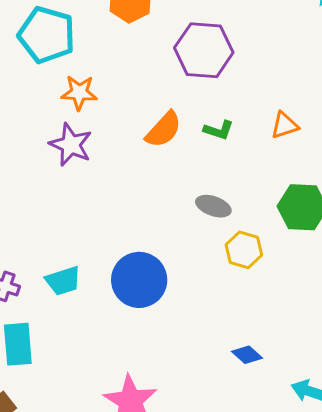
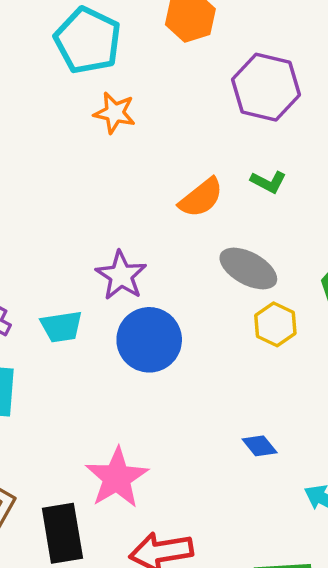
orange semicircle: (164, 130) -> (201, 198), moved
purple star: (71, 145) -> (121, 275), moved
gray ellipse: (213, 206) -> (248, 268), size x1.4

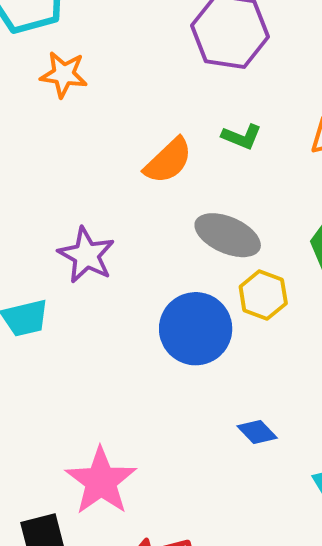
blue circle: (149, 340) -> (196, 329), moved

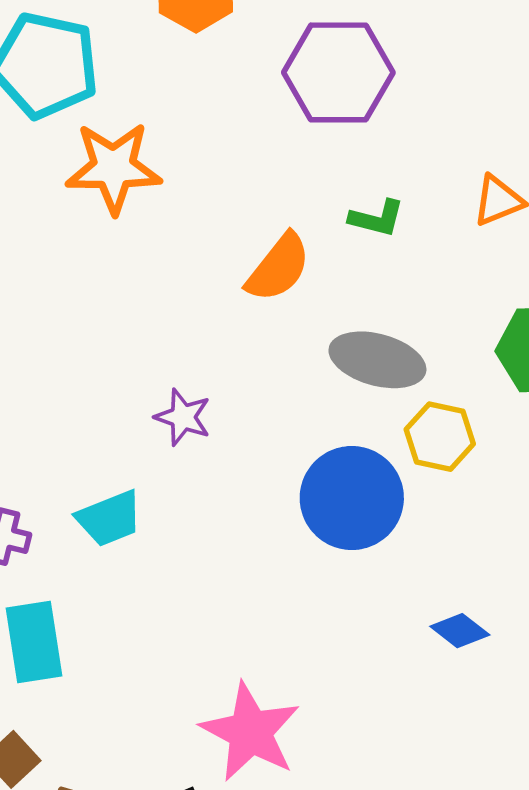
orange star: (64, 74) -> (113, 168), size x1.4
purple star: (86, 255) -> (183, 417), size x0.7

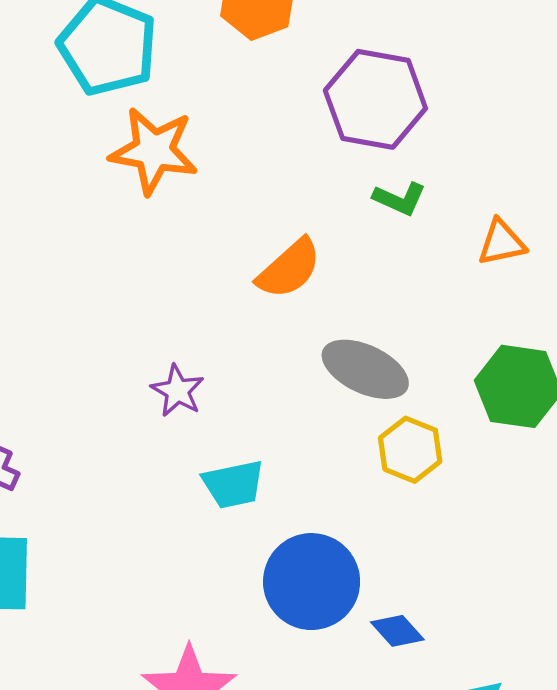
green L-shape: (377, 218) -> (400, 199), moved
blue circle: (352, 498) -> (312, 582), moved
cyan trapezoid: (109, 518) -> (233, 484), moved

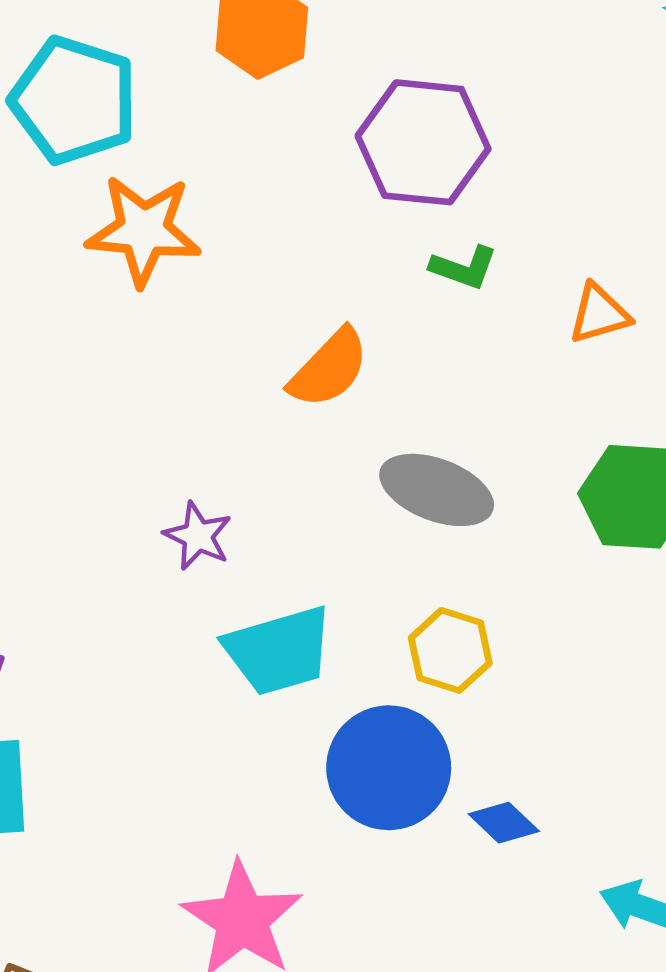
yellow hexagon: (410, 450) -> (450, 650), moved
cyan trapezoid: (233, 484) -> (279, 651), size x1.4

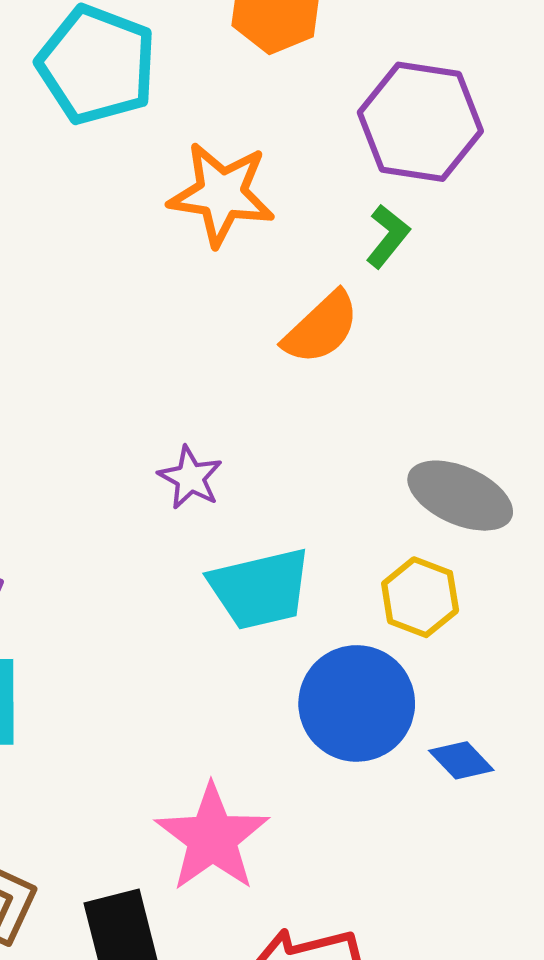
orange star: (144, 230) -> (222, 194), moved
green L-shape: (464, 268) -> (388, 236), moved, turned -74
gray ellipse: (437, 490) -> (460, 496), moved

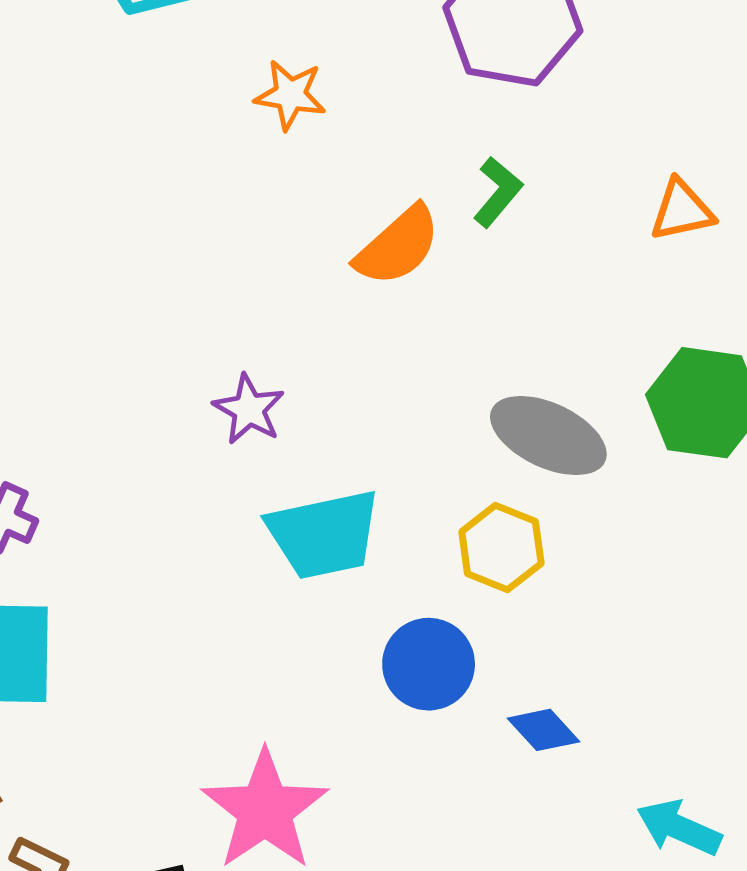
orange star: (222, 194) -> (290, 95), size x0.6
green L-shape: (388, 236) -> (498, 192), moved
blue circle: (357, 703) -> (429, 664), size x0.7

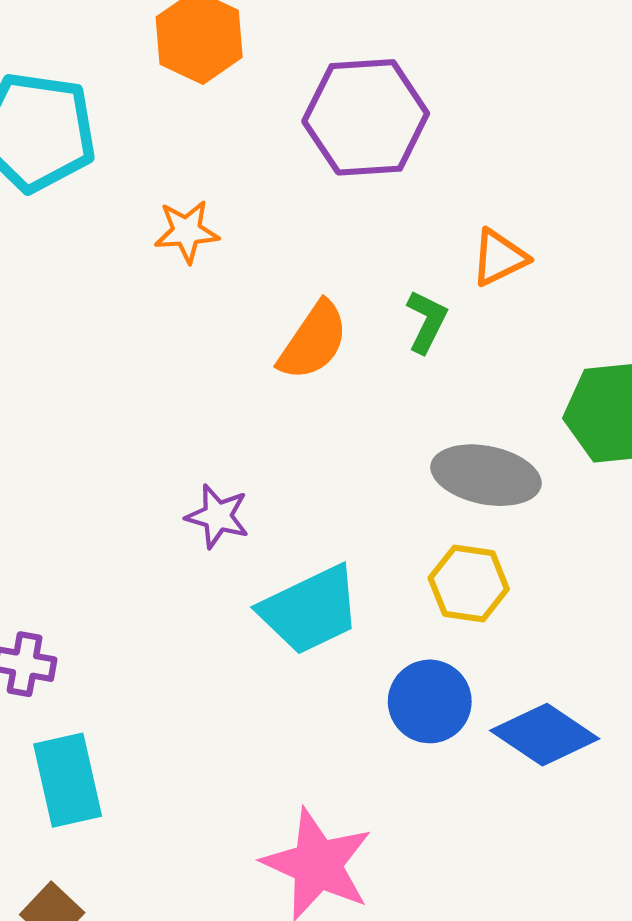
green L-shape: (498, 192) -> (427, 322), moved
orange triangle: (682, 210) -> (499, 258), moved
blue diamond: (544, 730) -> (545, 735), size x1.6

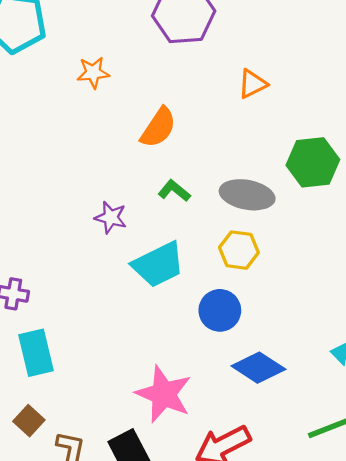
green L-shape: (427, 322) -> (174, 191), moved, turned -76
blue diamond: (545, 735) -> (258, 368), moved

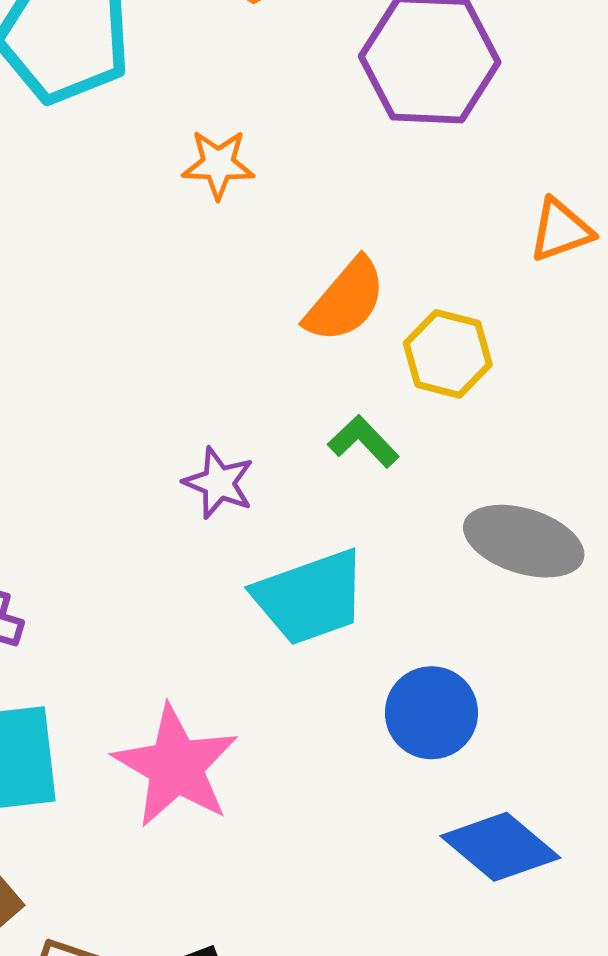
gray ellipse: (247, 195) -> (524, 541), moved
yellow hexagon: (239, 250) -> (448, 354), moved
pink star: (164, 394) -> (176, 766), moved

